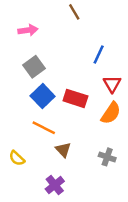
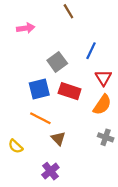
gray square: (34, 67) -> (57, 62), moved
blue square: (43, 96) -> (39, 89), turned 30
gray cross: (107, 157) -> (106, 137), moved

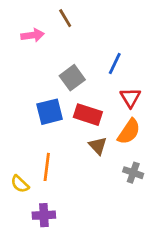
brown line: (68, 11) -> (65, 18), moved
orange line: (40, 118) -> (47, 167), moved, turned 70
brown triangle: (58, 138) -> (98, 146), moved
purple cross: (50, 171) -> (44, 215), moved, turned 36

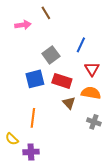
orange semicircle: (129, 132) -> (91, 93), turned -114
yellow semicircle: (20, 184) -> (12, 139), moved

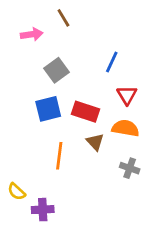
gray square: (51, 55) -> (57, 70), moved
orange line: (33, 118) -> (59, 156), moved

